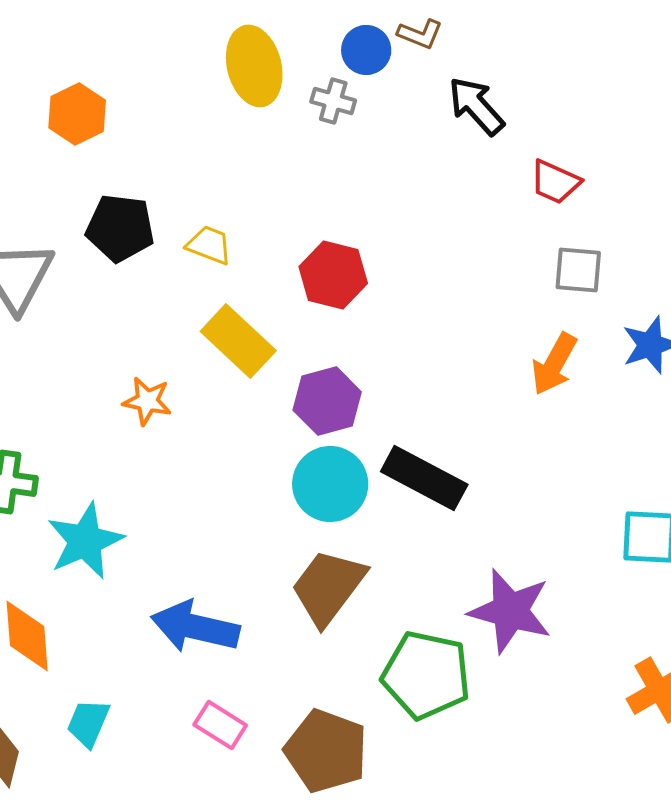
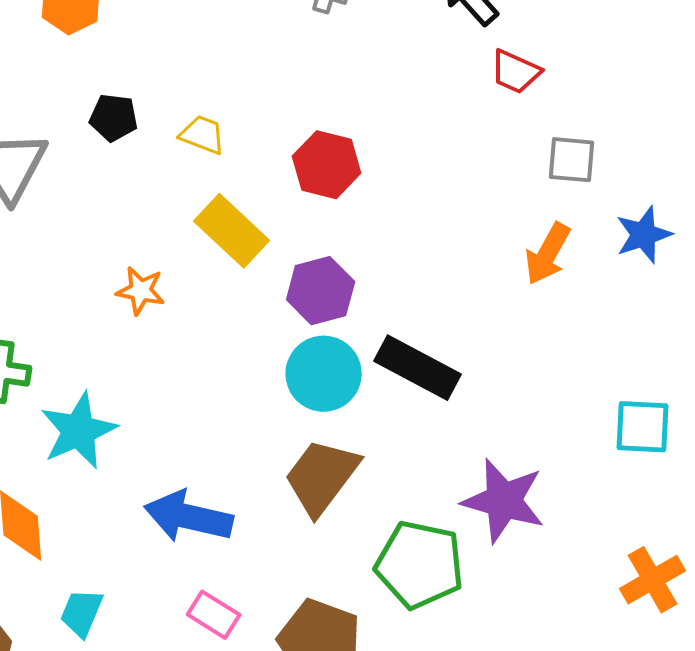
red trapezoid: (555, 182) -> (516, 72), moved
black pentagon: (120, 228) -> (114, 118), size x0.7

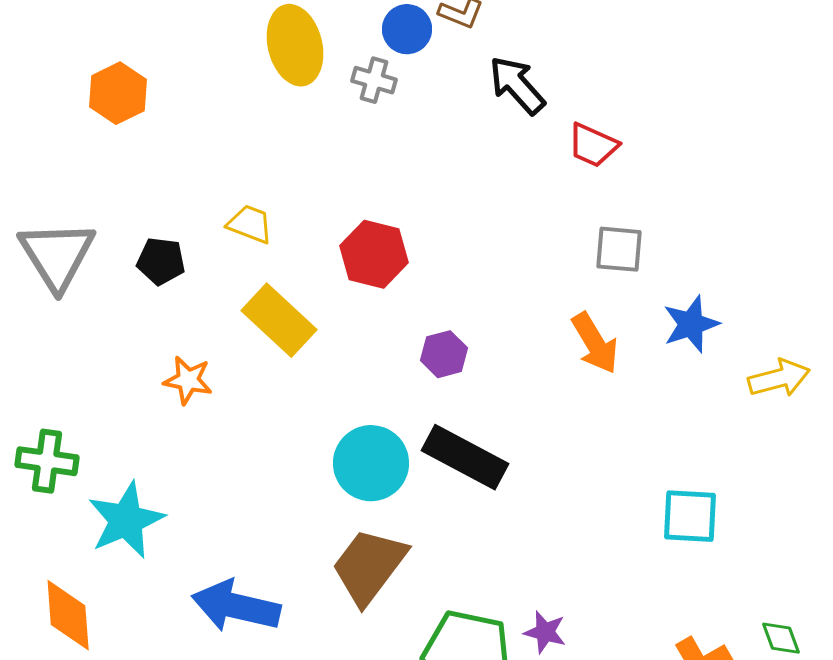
red trapezoid: (516, 72) -> (593, 145), moved
black pentagon: (114, 118) -> (161, 261), moved
orange arrow: (548, 254) -> (595, 343), turned -60
purple hexagon: (321, 291) -> (444, 354), moved, size x0.7
purple star: (504, 501) -> (545, 632), moved, size x0.5

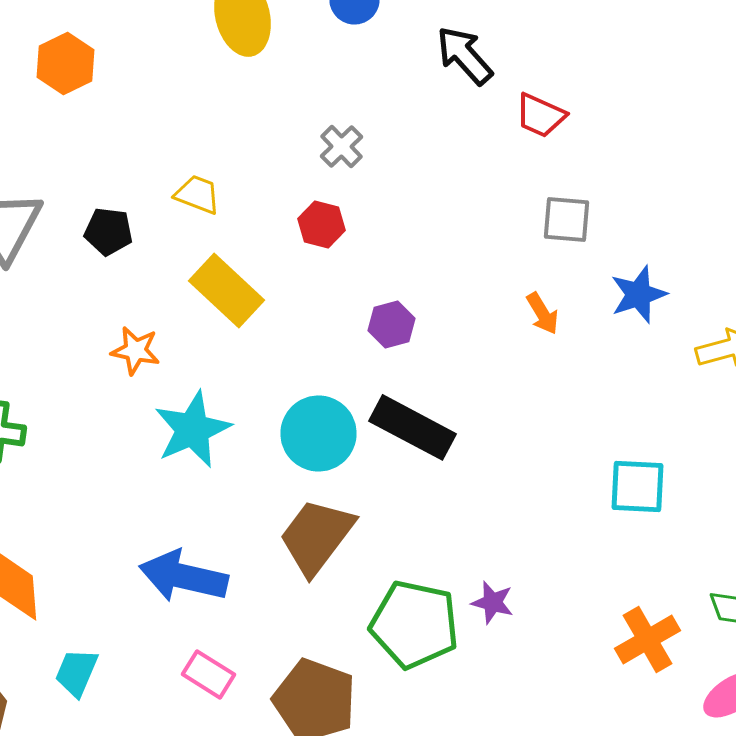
gray cross: (374, 80) -> (342, 146), moved, turned 30
red hexagon: (374, 254) -> (322, 224), size x0.7
orange arrow: (595, 343) -> (542, 313), size x0.7
cyan star: (126, 520) -> (192, 429), moved

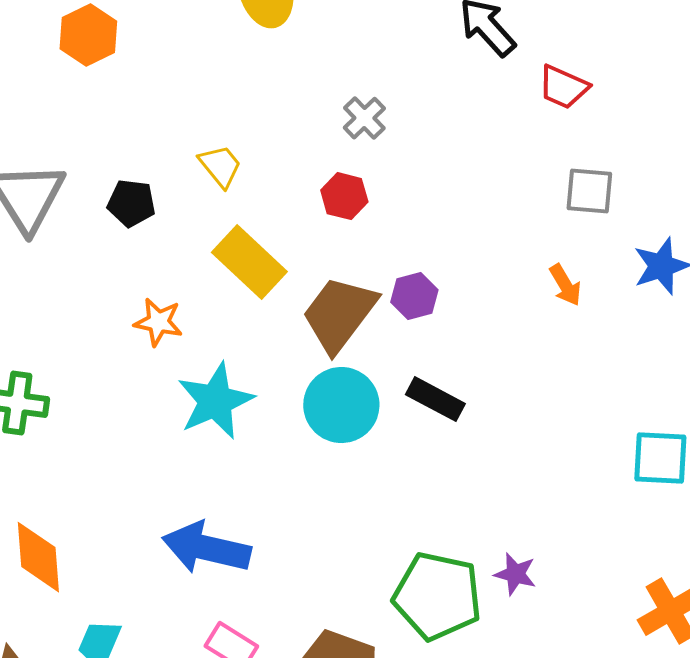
yellow trapezoid: (198, 194) -> (220, 166), turned 30
black rectangle: (412, 427) -> (435, 399), size x0.7
brown trapezoid: (316, 536) -> (339, 314), moved

